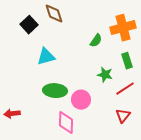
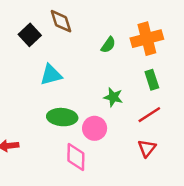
green semicircle: (96, 41) -> (108, 45), moved
green star: (105, 75) -> (113, 97), moved

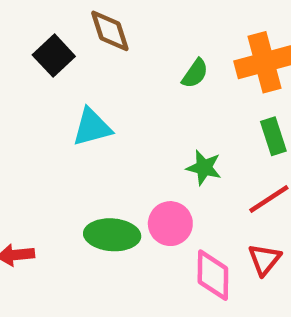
green ellipse: (62, 117) -> (112, 235), moved
pink diamond: (76, 157) -> (213, 275), moved

